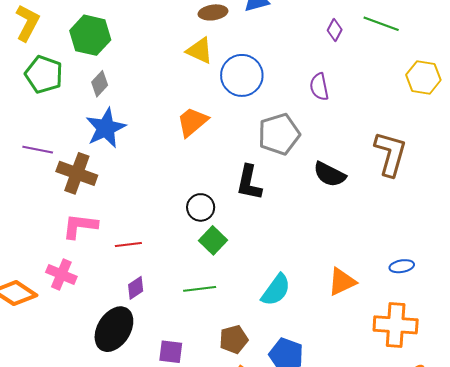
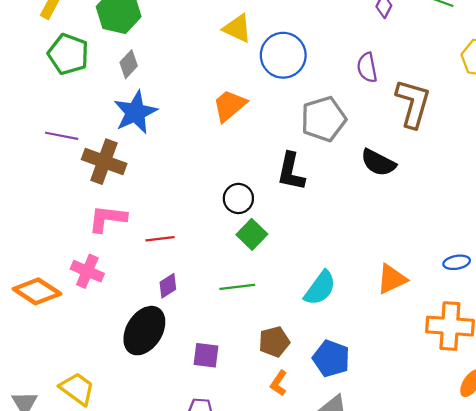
brown L-shape: (390, 154) -> (413, 103), moved

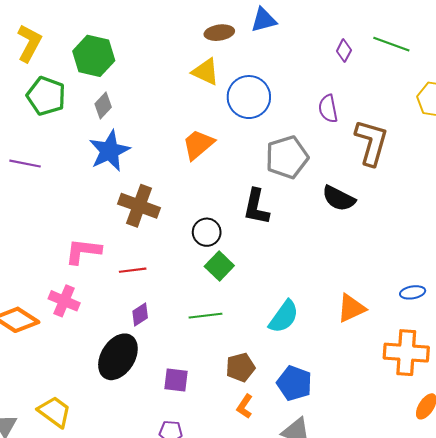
purple line: (62, 136) -> (25, 164), moved
brown cross: (104, 162) -> (139, 206), moved

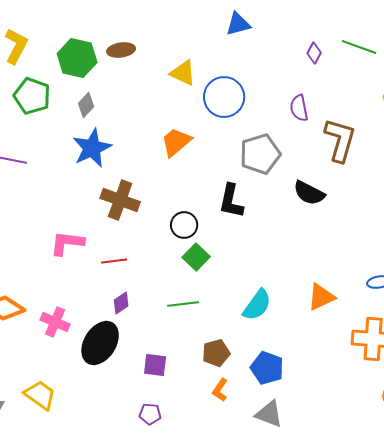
brown ellipse: (219, 33) -> (121, 50), moved
pink cross: (64, 301) -> (55, 322), moved

